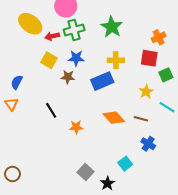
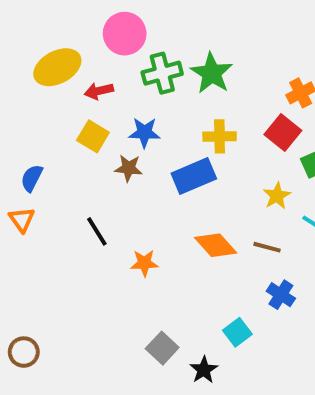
yellow ellipse: (30, 24) -> (57, 67), turned -65
green cross: (74, 30) -> (162, 73), moved
red square: (149, 58) -> (283, 132), turned 30

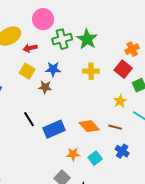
blue rectangle: (194, 176) -> (54, 129), moved
orange star: (144, 263) -> (73, 154), moved
cyan square: (237, 332) -> (95, 158), moved

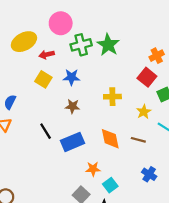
yellow cross: (91, 71) -> (112, 97), moved
brown star: (45, 87) -> (73, 106), moved
orange diamond: (89, 126) -> (110, 139), turned 30
blue cross: (122, 151) -> (149, 174), moved
cyan square: (95, 158) -> (110, 185), moved

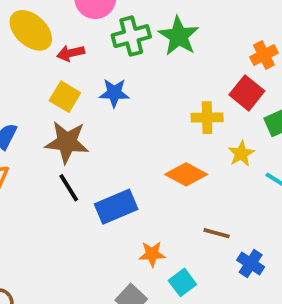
yellow ellipse: (24, 42) -> (31, 30), turned 70
yellow cross: (112, 97) -> (207, 118), moved
brown star: (73, 106) -> (67, 142), moved, size x1.6
orange diamond: (110, 139) -> (186, 174), moved, turned -50
brown line: (138, 140) -> (217, 233), moved

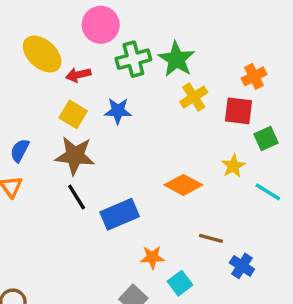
red square: (247, 93) -> (238, 111), turned -32
yellow cross: (207, 118) -> (194, 97), moved, turned -32

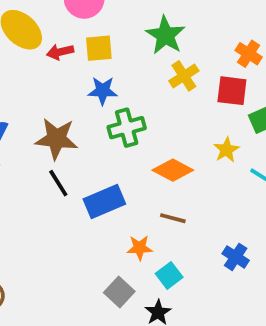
green cross: (133, 59) -> (127, 128), moved
orange cross: (254, 76) -> (249, 54), turned -30
yellow square: (73, 114) -> (99, 48), moved, turned -36
brown line: (211, 238) -> (173, 218), moved

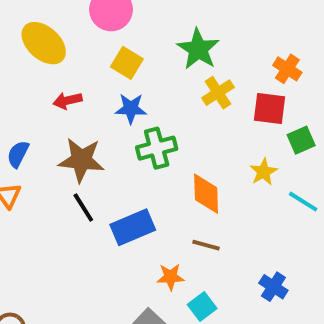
yellow square: (99, 48) -> (127, 63), turned 36
red arrow: (60, 52) -> (67, 101), moved
orange diamond: (173, 170) -> (206, 194), turned 60

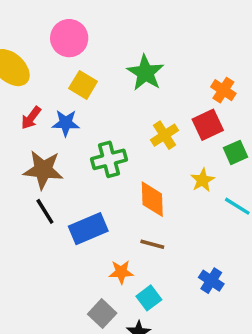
yellow cross: (218, 93) -> (164, 135), moved
red arrow: (67, 101) -> (31, 118), turned -40
blue star: (131, 108) -> (66, 123), moved
red square: (269, 108) -> (208, 125), turned -32

